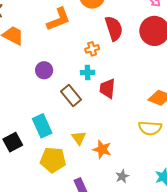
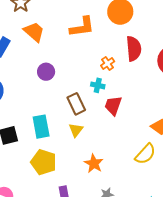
orange cross: (92, 49) -> (108, 63), turned -32
purple circle: (44, 70) -> (46, 72), moved
yellow semicircle: (150, 128) -> (145, 154), turned -65
yellow triangle: (79, 138) -> (76, 130), moved

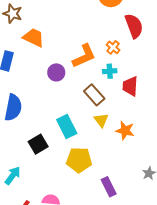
orange L-shape: (82, 27) -> (84, 56), moved
orange star: (94, 164) -> (125, 131), moved

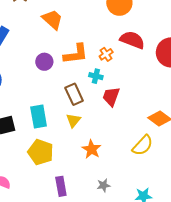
red semicircle: (134, 26) -> (132, 40), turned -65
orange trapezoid: (34, 38) -> (52, 19), moved
orange star: (125, 131) -> (91, 149), moved

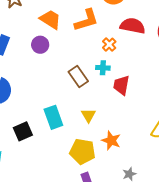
orange L-shape: (76, 54) -> (86, 20), moved
purple circle: (44, 62) -> (40, 45), moved
brown rectangle: (74, 94) -> (78, 77), moved
yellow pentagon: (41, 152) -> (83, 151), moved

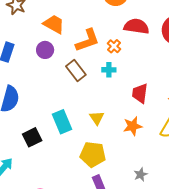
orange L-shape: (86, 20) -> (87, 40), moved
brown rectangle: (78, 77) -> (76, 70), moved
red trapezoid: (121, 85) -> (140, 93), moved
orange star: (111, 141) -> (133, 126), moved, turned -30

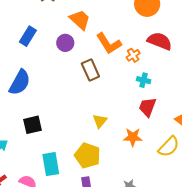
orange L-shape: (87, 40) -> (109, 43), turned 64
cyan cross: (109, 70) -> (144, 80), moved
cyan rectangle: (62, 122) -> (51, 164), moved

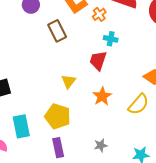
red trapezoid: (148, 107) -> (98, 61), moved
orange star: (133, 137) -> (102, 96), turned -30

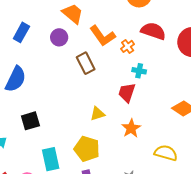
yellow triangle: (69, 81) -> (97, 114), turned 35
yellow semicircle: (138, 104) -> (166, 153), moved, turned -115

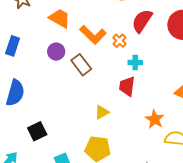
red semicircle: (153, 31) -> (142, 21), turned -65
purple circle: (59, 37) -> (56, 52), moved
orange star: (131, 128) -> (155, 119), moved

